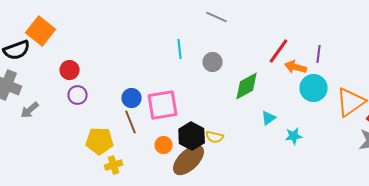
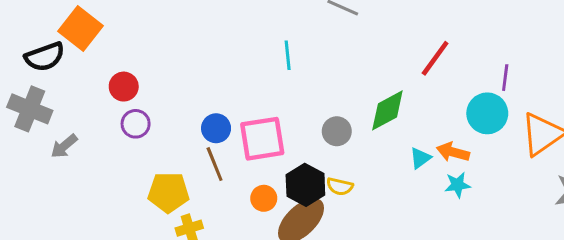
purple line: (319, 54) -> (505, 78), moved
gray circle: (213, 62) -> (337, 131), moved
orange arrow: (296, 67) -> (453, 152), moved

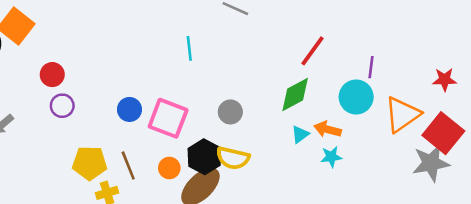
green diamond: (387, 110) -> (295, 95), moved
pink square: (262, 139) -> (168, 118), turned 30
brown line: (215, 164) -> (128, 165), moved
yellow semicircle: (340, 186) -> (233, 158), size x1.5

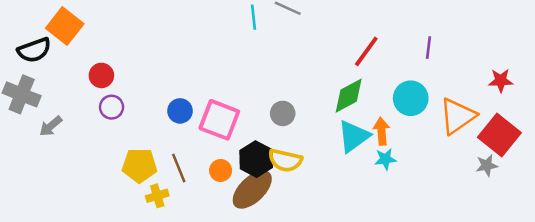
cyan line: (189, 48) -> (254, 17), moved
purple line: (371, 67) -> (428, 48), moved
orange arrow: (327, 129) -> (382, 131), turned 70
cyan triangle: (300, 134) -> (354, 136), size x1.8
gray star: (431, 163) -> (487, 165), size x0.6

